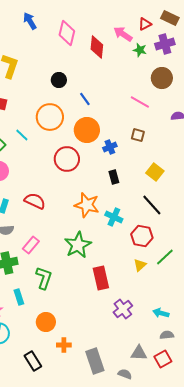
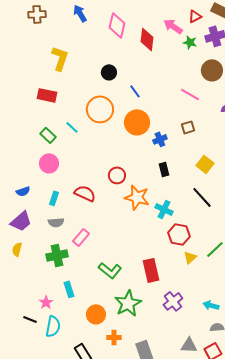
brown square: (138, 135) -> (188, 127), turned -32
red circle: (67, 159) -> (117, 175), moved, size x0.7
red hexagon: (142, 236) -> (179, 234), moved
green star: (78, 245) -> (128, 303), moved
green L-shape: (44, 278) -> (110, 270), moved, turned 110

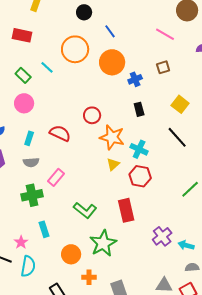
red hexagon: (179, 234) -> (140, 176), moved
yellow triangle: (190, 257) -> (113, 164), moved
purple cross: (173, 301) -> (162, 236), moved

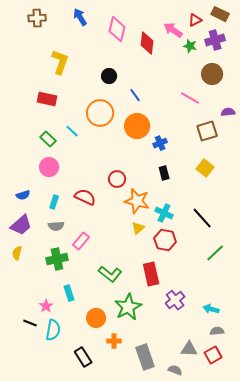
brown square: (163, 67) -> (207, 131), moved, size x1.5
black line: (177, 137) -> (202, 218), moved
purple cross: (162, 236) -> (175, 300), moved

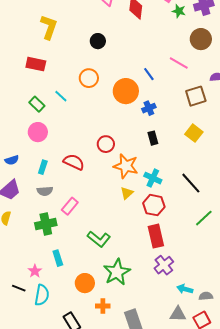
blue line: (135, 95) -> (149, 74), moved
orange circle: (100, 113) -> (89, 78), size x0.7
red rectangle: (151, 274) -> (156, 236), moved
cyan arrow: (211, 309) -> (185, 289), moved

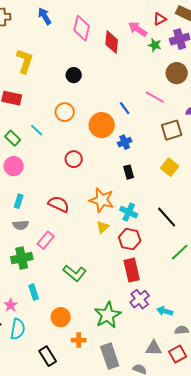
red circle: (106, 144) -> (74, 159), moved
red semicircle: (74, 162) -> (59, 204), moved
green star: (117, 272) -> (108, 315), moved
cyan arrow: (185, 289) -> (165, 311), moved

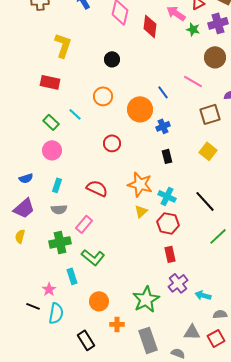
red rectangle: (132, 270) -> (170, 254), size x0.7
green L-shape: (75, 273) -> (93, 257), moved

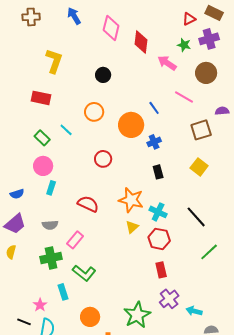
pink arrow: (176, 13) -> (167, 63), moved
cyan rectangle: (57, 185) -> (51, 188), moved

